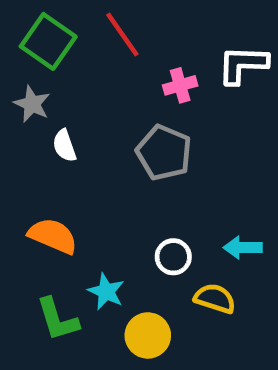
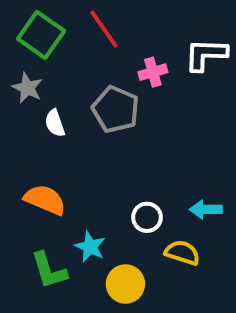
gray pentagon: (164, 153) -> (116, 109), moved

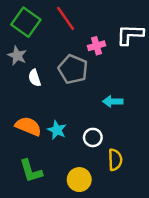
cyan arrow: (206, 209) -> (113, 101), moved
cyan star: (90, 247) -> (57, 130), moved
yellow semicircle: (182, 253) -> (115, 160), turned 70

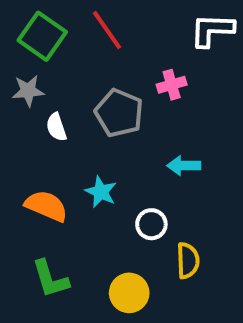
white L-shape: (130, 35) -> (212, 30), moved
pink cross: (97, 46) -> (172, 85), moved
gray star: (17, 56) -> (28, 91), turned -30
cyan star: (57, 130) -> (101, 192), moved

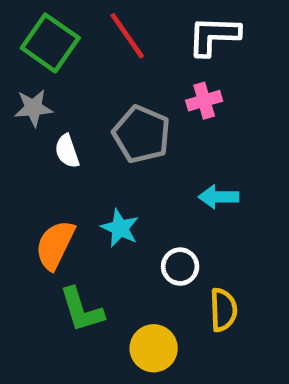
white L-shape: (212, 30) -> (214, 36), moved
orange semicircle: (46, 206) -> (55, 245), turned -87
green L-shape: (50, 279) -> (81, 310), moved

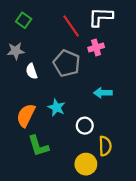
red line: (127, 36) -> (71, 26), moved
green square: (50, 43) -> (24, 20), size x0.6
yellow circle: (154, 348) -> (86, 164), moved

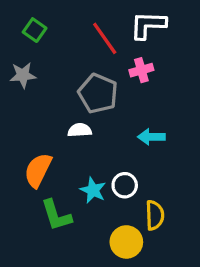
white semicircle: (32, 71) -> (80, 130), moved, turned 105
cyan star: (56, 107) -> (93, 190), moved

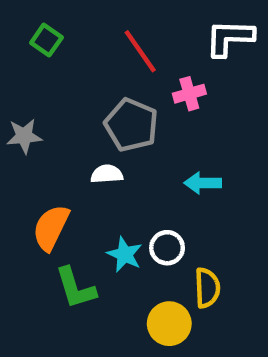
white L-shape: (148, 25) -> (230, 38), moved
gray star: (23, 75) -> (24, 136), moved

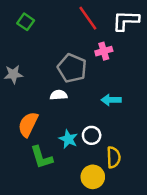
red line: (140, 51) -> (88, 18), moved

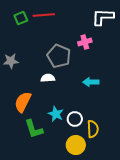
red line: (88, 18) -> (44, 15), moved, turned -60
green square: (26, 22) -> (21, 18), turned 32
white circle: (92, 135) -> (75, 119), moved

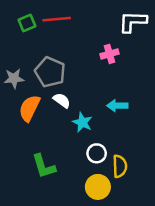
gray pentagon: (59, 56) -> (50, 72), moved
white semicircle: (48, 78) -> (62, 100), turned 40
orange semicircle: (23, 102) -> (29, 108), moved
cyan star: (56, 114) -> (82, 122), moved

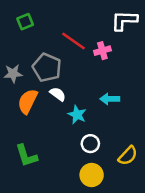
red line: (57, 19) -> (73, 41), moved, turned 40
green L-shape: (44, 166) -> (26, 156), moved
yellow semicircle: (120, 166) -> (128, 156), moved, turned 45

